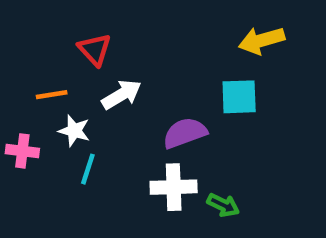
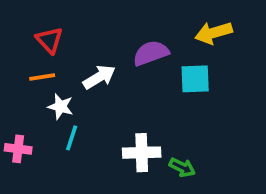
red triangle: (95, 49) -> (49, 40), moved
purple semicircle: (185, 133) -> (151, 53), moved
pink cross: (22, 151) -> (18, 149), moved

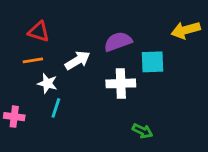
yellow arrow: (214, 33) -> (186, 30), moved
red triangle: (49, 40) -> (39, 32), turned -30
white cross: (142, 153) -> (121, 83), moved

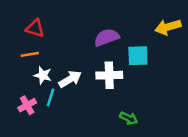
white arrow: (78, 60) -> (70, 79), moved
pink cross: (14, 117) -> (27, 105), moved, turned -36

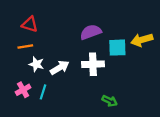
yellow arrow: (168, 27) -> (142, 40), moved
cyan line: (51, 97) -> (43, 92), moved

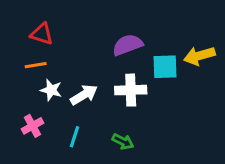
cyan line: (43, 92) -> (75, 137), moved
green arrow: (110, 101) -> (123, 142), moved

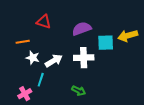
red triangle: (42, 34) -> (44, 22), moved
pink cross: (32, 126) -> (25, 94), moved
cyan line: (75, 137) -> (41, 80), moved

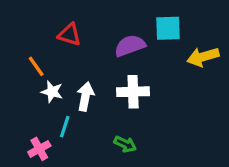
orange line: (23, 42) -> (36, 66), turned 64
cyan square: (106, 43) -> (168, 28), moved
white arrow: (54, 61) -> (85, 96), turned -48

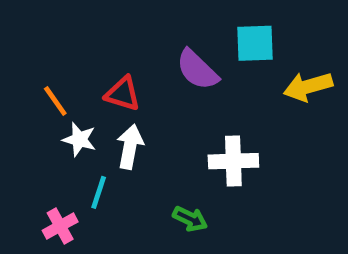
red triangle: (70, 35) -> (123, 94), moved
purple semicircle: (130, 46) -> (197, 70), turned -116
white cross: (133, 92) -> (233, 161), moved

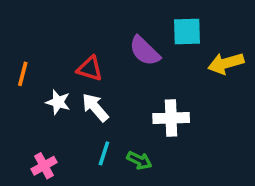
orange line: (55, 101) -> (23, 74), moved, turned 50
white arrow: (130, 147) -> (95, 107), turned -52
cyan line: (99, 192) -> (104, 153), moved

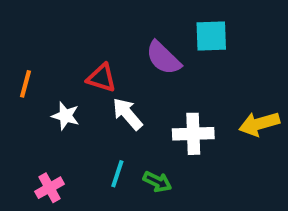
yellow arrow: (226, 63) -> (259, 124), moved
white arrow: (95, 107) -> (127, 114), moved

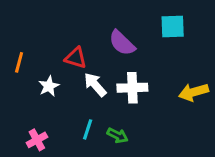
cyan square: (211, 36) -> (173, 27), moved
white star: (65, 116) -> (49, 86), turned 30
white cross: (193, 134) -> (132, 88), moved

